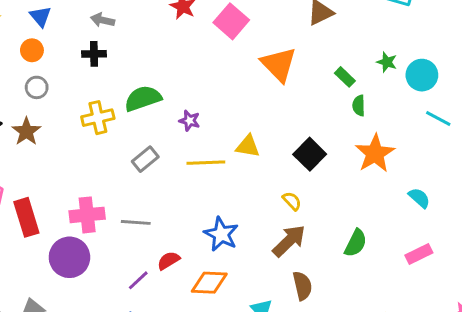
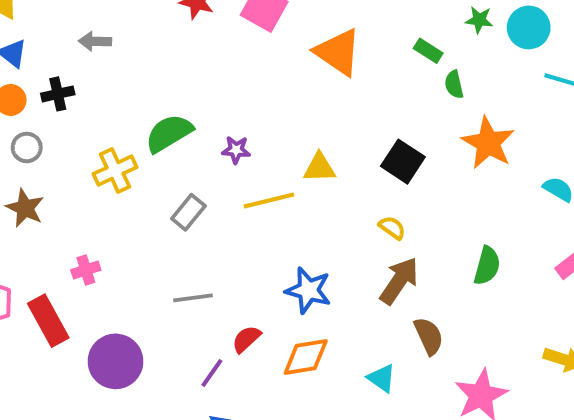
black cross: (94, 54) -> (58, 94), moved
pink cross: (87, 215) -> (86, 270), moved, size x0.6

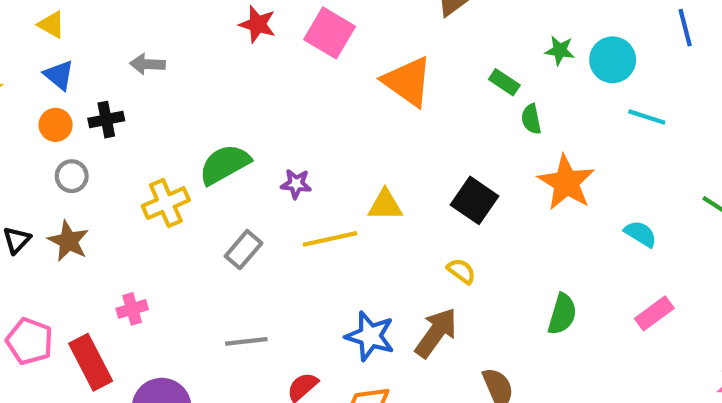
brown arrow: (399, 281) -> (436, 333), moved

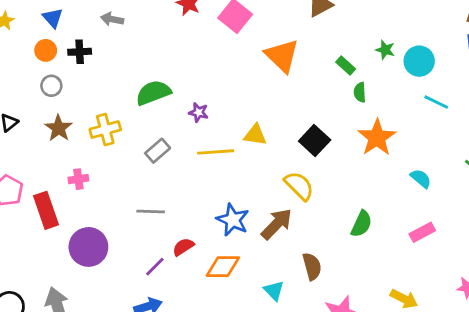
yellow cross: (166, 203) -> (105, 130), moved
brown star: (68, 241) -> (59, 128), moved
yellow semicircle: (461, 271) -> (299, 186), size x1.6

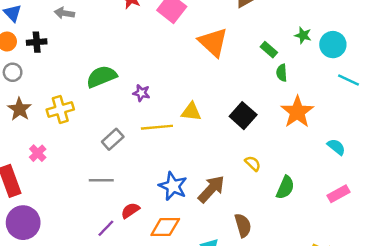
gray rectangle: (158, 151) -> (113, 139), moved
pink cross: (78, 179) -> (38, 153), turned -35
yellow semicircle: (299, 186) -> (253, 163), moved, size x0.6
purple circle: (88, 247) -> (23, 223), moved

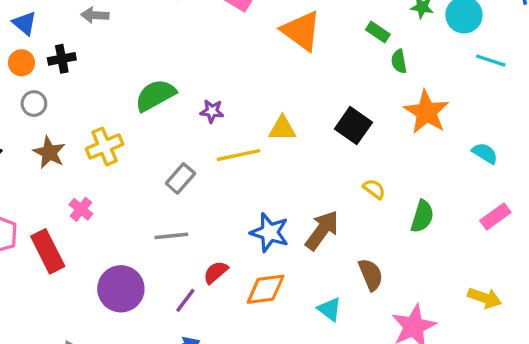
purple circle: (23, 223) -> (121, 289), moved

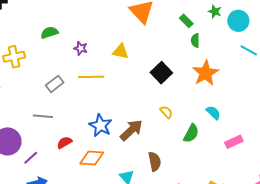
green semicircle: (155, 95) -> (49, 33), size x0.7
yellow triangle: (282, 129) -> (121, 51), moved
cyan semicircle: (485, 153) -> (213, 113), moved
purple line: (185, 300) -> (31, 158), moved

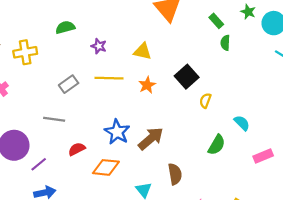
orange star: (205, 73) -> (147, 85), moved, size x0.6
yellow semicircle: (166, 112) -> (205, 101), moved, turned -120

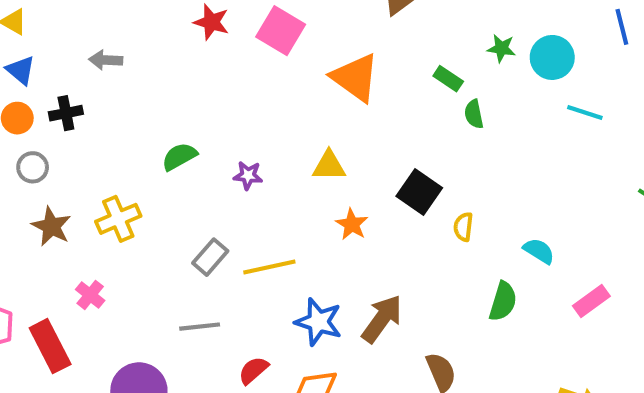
yellow line: (109, 78) -> (269, 267), moved

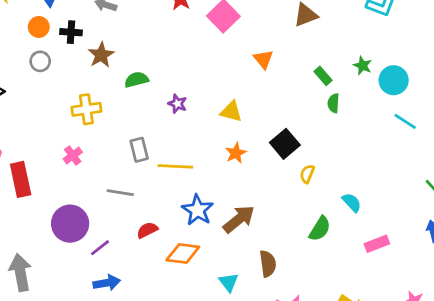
orange triangle: (355, 78) -> (263, 59), size x0.6
brown star: (51, 226) -> (101, 55), moved
gray rectangle: (210, 257) -> (139, 150), turned -70
pink cross: (90, 295) -> (73, 156), moved

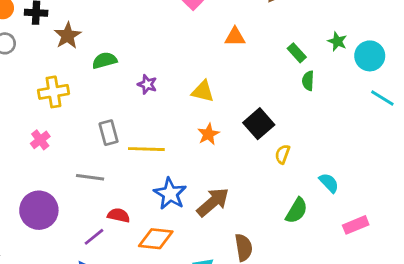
orange triangle: (263, 59) -> (235, 37), turned -50
red semicircle: (147, 230) -> (119, 215), turned 40
purple line: (100, 248) -> (94, 237), moved

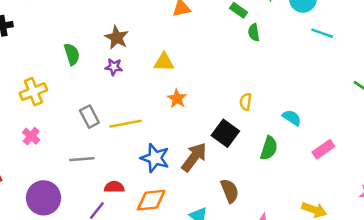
brown star: (68, 36) -> (117, 37), moved
green semicircle: (105, 60) -> (72, 54), turned 100
black square: (259, 124) -> (225, 133), moved

